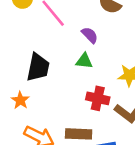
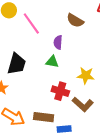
purple semicircle: (90, 35) -> (58, 42), turned -136

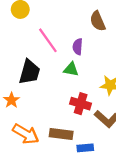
brown semicircle: (75, 20) -> (98, 21), turned 36
pink line: (31, 24) -> (48, 40), moved

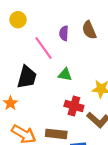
purple semicircle: (78, 47) -> (64, 33), moved

